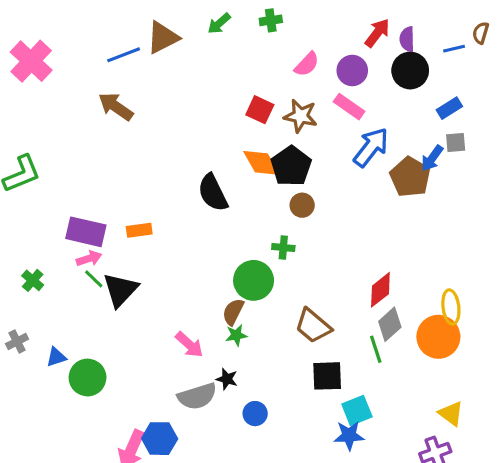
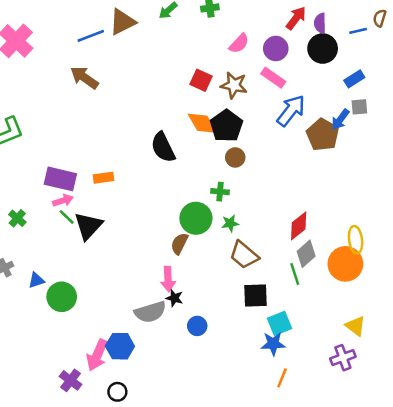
green star: (236, 335) -> (230, 223), moved
pink arrow: (189, 345) -> (168, 279), moved, turned 45

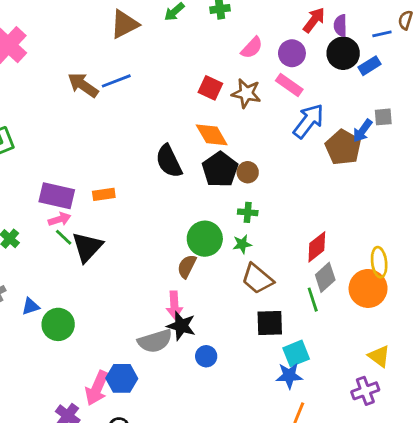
blue line: (91, 36) -> (116, 81), moved
blue rectangle: (354, 79) -> (369, 66), moved
black pentagon: (226, 126) -> (220, 169), moved
green cross: (220, 192) -> (248, 212), moved
black star: (174, 298) -> (181, 326), size x1.5

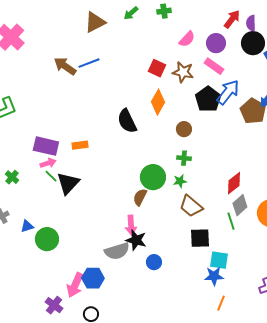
orange diamond: (212, 135) -> (158, 102), turned 60
black pentagon: (220, 169) -> (208, 99), moved
cyan square: (296, 353) -> (219, 260), turned 30

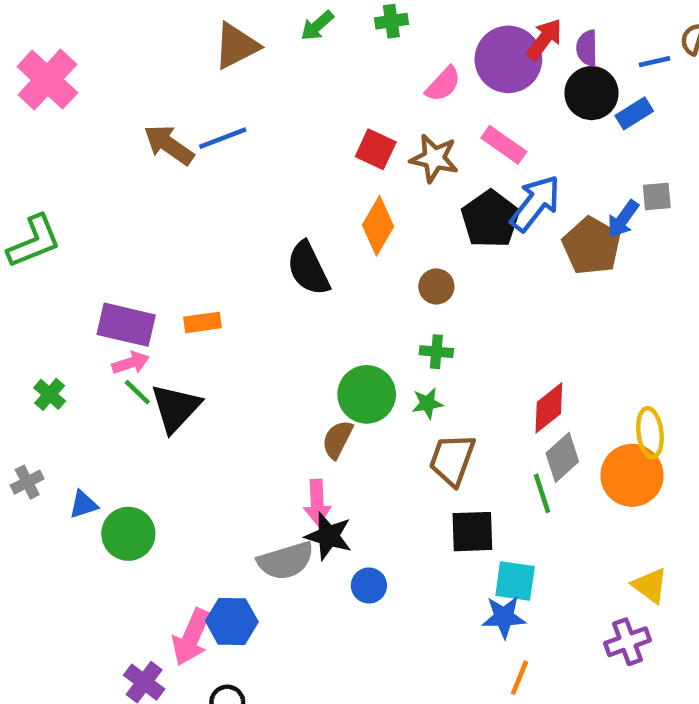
purple circle: (216, 43) -> (508, 59), moved, size x1.5
brown trapezoid: (191, 206) -> (452, 460), turned 70

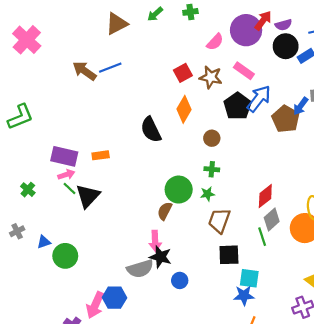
purple semicircle: (587, 48) -> (283, 25), turned -105
red square: (376, 149) -> (183, 73), turned 36

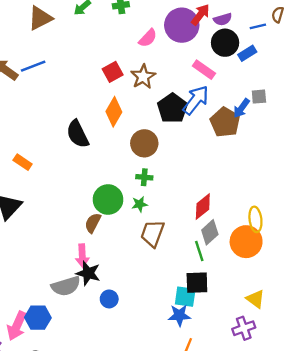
pink rectangle: (244, 71) -> (204, 70), moved
brown star: (211, 77) -> (143, 77), turned 30
brown circle: (212, 138) -> (144, 143), size x1.5
orange rectangle: (101, 155) -> (23, 162), turned 42
black square: (229, 255) -> (197, 283), moved

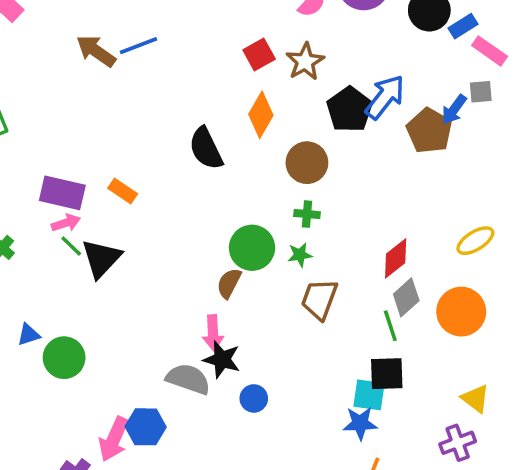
pink rectangle: (204, 70) -> (490, 51), moved
yellow ellipse: (255, 219) -> (475, 241), moved, turned 65
gray semicircle: (66, 286) -> (188, 379), turned -144

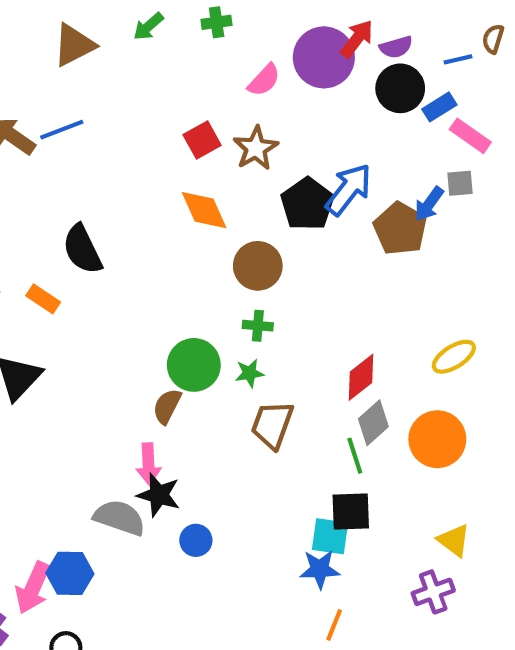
orange diamond: (261, 115) -> (204, 210), turned -54
black semicircle: (206, 148) -> (82, 249), moved

